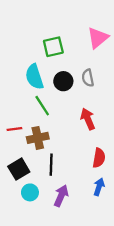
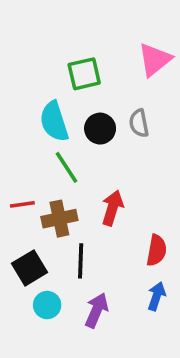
red arrow: (88, 119) -> (112, 208), moved, turned 40

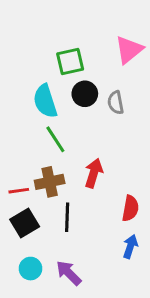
black circle: (100, 129) -> (85, 94), moved
red line: (22, 204) -> (19, 191), moved
cyan circle: (47, 305) -> (30, 269), moved
purple arrow: (97, 310) -> (69, 273), moved, turned -68

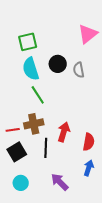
green square: (70, 61) -> (28, 42), moved
red arrow: (94, 173) -> (64, 132), moved
purple arrow: (69, 273) -> (60, 182), moved

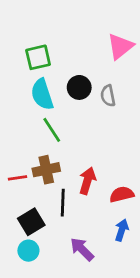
red semicircle: (89, 142) -> (122, 194), turned -114
black square: (17, 152) -> (31, 222), moved

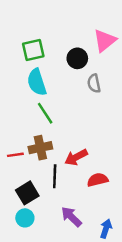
black circle: (79, 87) -> (77, 58), moved
red arrow: (87, 181) -> (76, 157), turned -135
red semicircle: (122, 194) -> (98, 180), moved
blue arrow: (122, 230) -> (106, 229), moved

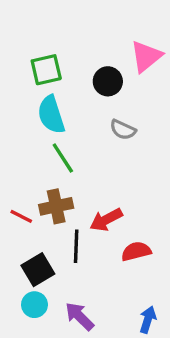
gray semicircle: (94, 83) -> (123, 130), moved, turned -54
red line: (15, 155) -> (21, 216), turned 35
purple arrow: (71, 217) -> (79, 316), moved

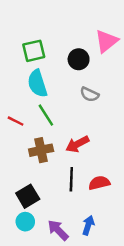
red line: (21, 216) -> (16, 121), moved
red arrow: (106, 220) -> (77, 144), moved
black line: (76, 246) -> (71, 179), moved
blue arrow: (148, 320) -> (88, 225), moved

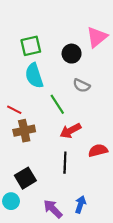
green line: (46, 115) -> (57, 104), moved
brown cross: (41, 150) -> (24, 131), moved
red semicircle: (99, 183) -> (98, 150), moved
cyan circle: (25, 222) -> (11, 201), moved

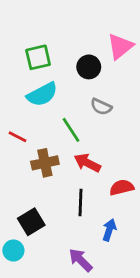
cyan semicircle: (34, 76) -> (42, 94), turned -100
brown cross: (24, 131) -> (45, 163), moved
red arrow: (70, 131) -> (87, 163), turned 55
blue arrow: (80, 204) -> (109, 230), moved
purple arrow: (53, 209) -> (81, 260), moved

